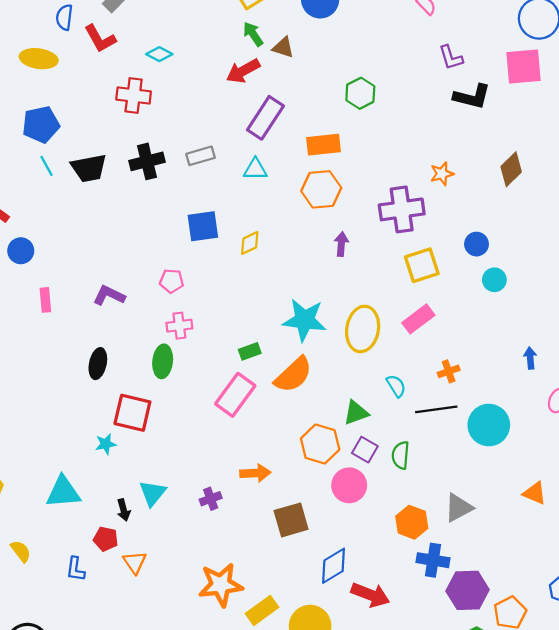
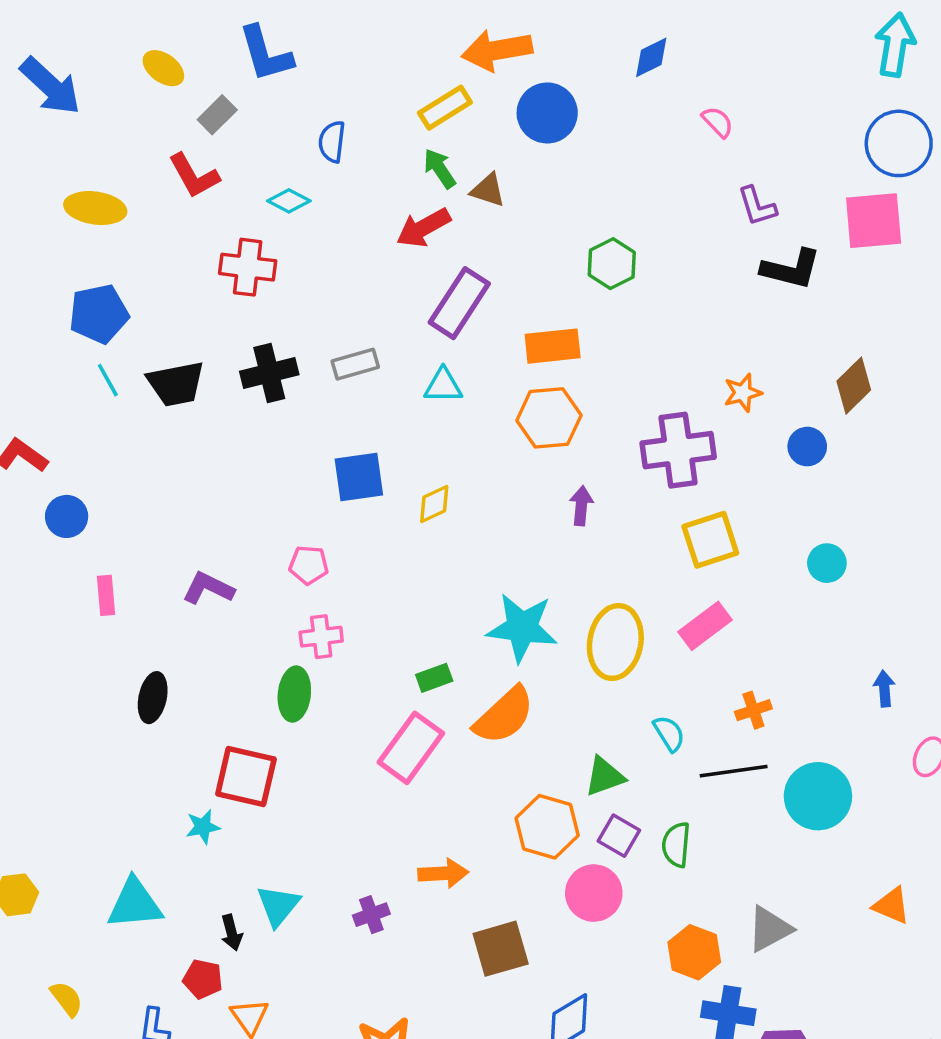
blue semicircle: (64, 17) -> (332, 142), moved
blue circle: (477, 244) -> (807, 447), moved
black ellipse: (98, 364) -> (153, 698), moved

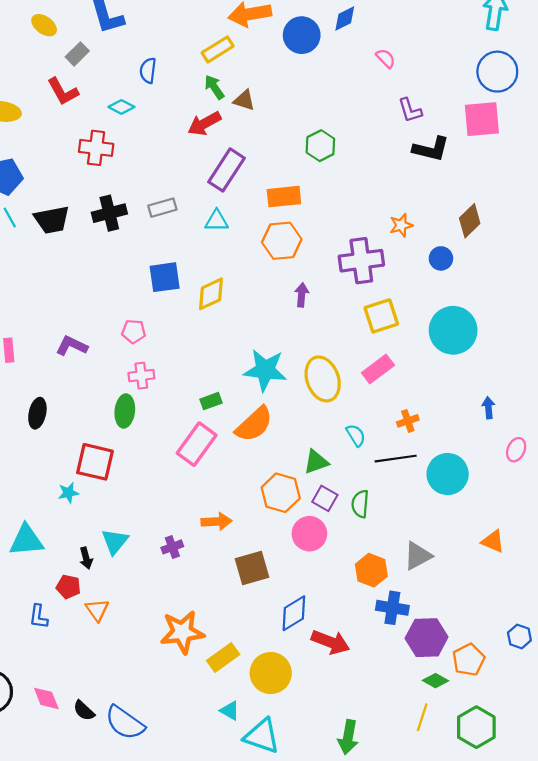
blue circle: (547, 113) -> (302, 35), moved
yellow diamond: (434, 504) -> (211, 294), size x1.4
cyan circle: (827, 563) -> (453, 330), size x2.0
yellow ellipse: (615, 642) -> (323, 379), turned -30

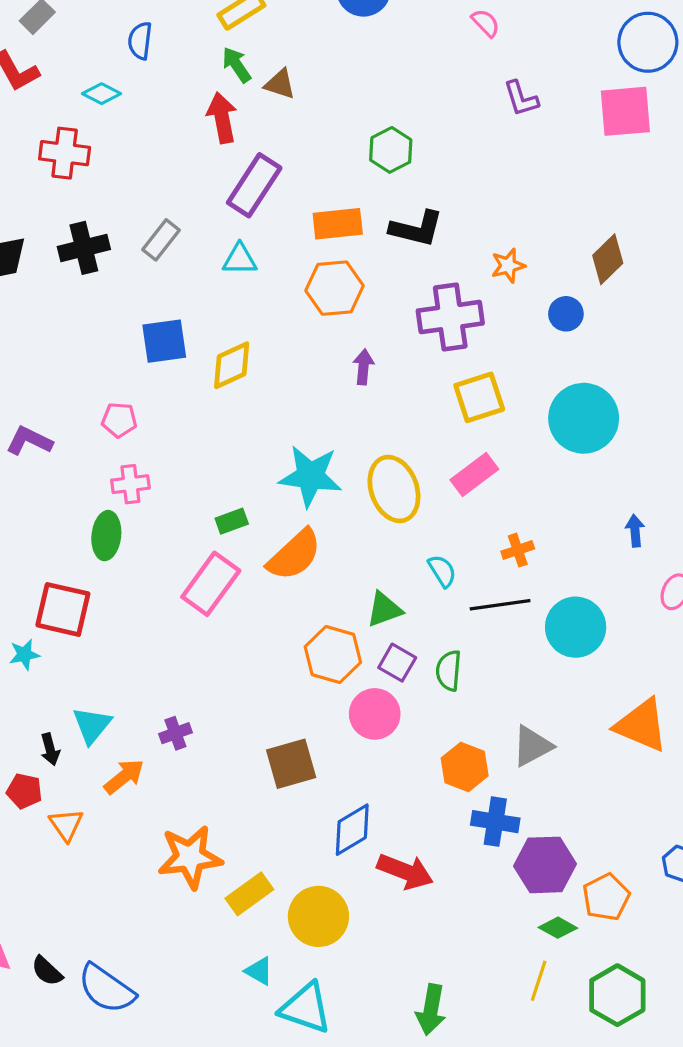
red arrow: (204, 124) -> (222, 118), turned 108
black L-shape: (431, 149) -> (416, 229), moved
gray rectangle: (162, 208) -> (161, 240), turned -36
orange arrow: (217, 522) -> (124, 777), moved, turned -36
orange triangle: (493, 541) -> (641, 725), size x1.6

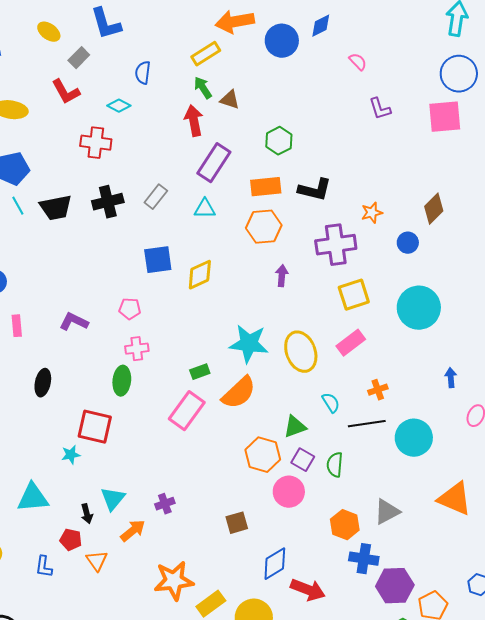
green hexagon: (391, 150) -> (279, 141), moved
brown square: (291, 764) -> (237, 523), size x0.7

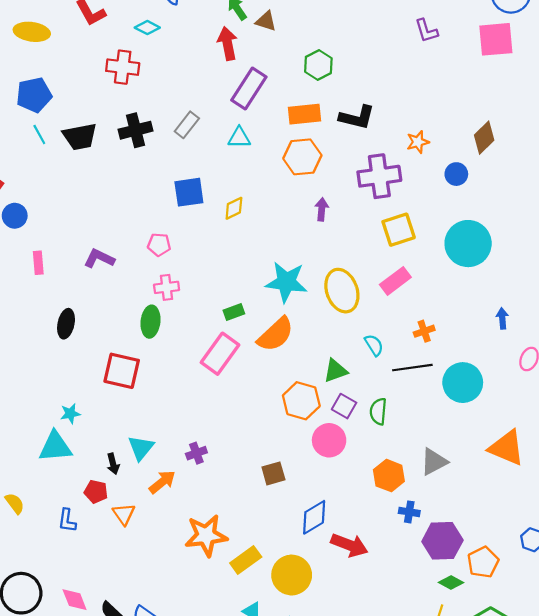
yellow diamond: (200, 275) -> (234, 208), size x0.7
cyan star: (71, 455) -> (70, 414), moved
blue cross: (364, 559) -> (409, 512), size x0.7

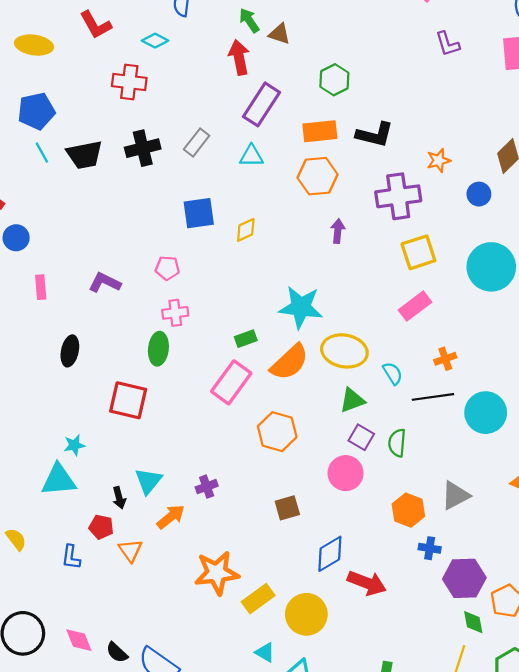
yellow ellipse: (342, 291) -> (344, 351), moved, turned -60
orange hexagon: (301, 401) -> (277, 432), moved
green diamond: (451, 583) -> (473, 622), turned 50

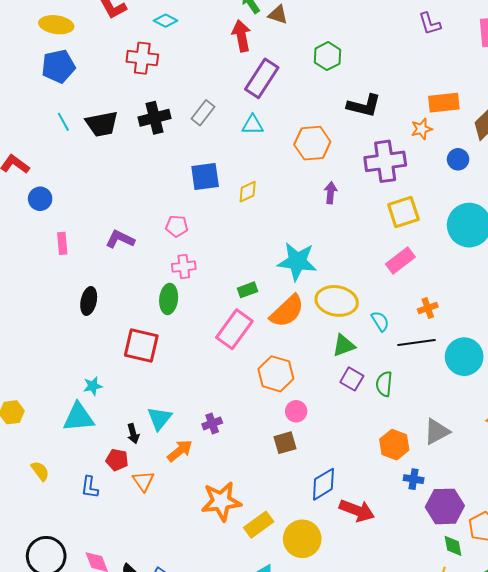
blue pentagon: (36, 111) -> (58, 66), moved
orange rectangle: (320, 131) -> (444, 103), moved
pink circle: (346, 473) -> (296, 411), moved, size x0.7

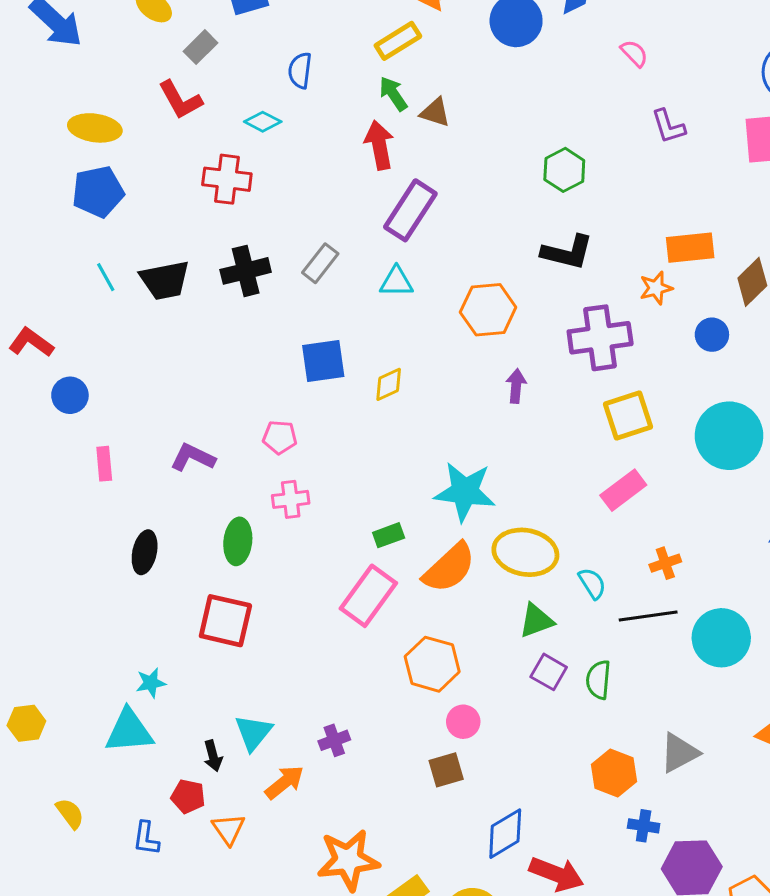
green hexagon: (328, 56) -> (564, 170), moved
green ellipse: (169, 299) -> (238, 541), moved

